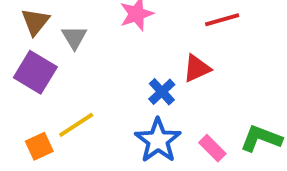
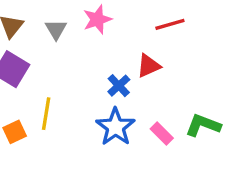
gray triangle: (74, 37) -> (56, 29), moved
yellow line: (76, 125) -> (46, 114), turned -48

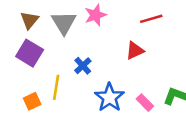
gray triangle: (56, 29) -> (64, 23), size x1.5
blue cross: (119, 86) -> (83, 66), moved

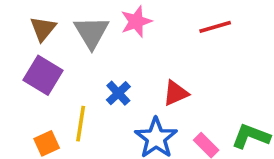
red triangle: (135, 51) -> (176, 93), moved

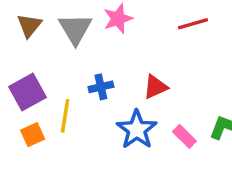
purple square: (43, 75) -> (28, 92), moved, turned 30
blue cross: (118, 93) -> (101, 87), turned 30

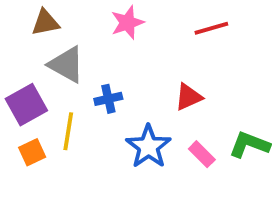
brown triangle: (29, 25) -> (45, 23), moved, turned 40
gray triangle: (75, 29) -> (66, 65), moved, turned -30
red triangle: (155, 87) -> (188, 97), moved

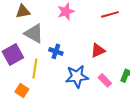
blue cross: (108, 99) -> (56, 51), turned 32
blue star: (148, 147) -> (77, 76), turned 30
orange square: (32, 152) -> (22, 90), moved, turned -32

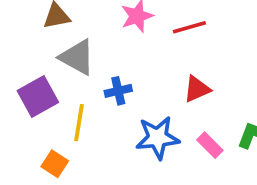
red line: (110, 14) -> (189, 27), moved
blue cross: (56, 51) -> (118, 91), turned -32

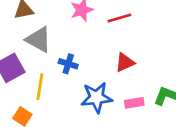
blue cross: (118, 91) -> (68, 64), turned 30
pink rectangle: (210, 145) -> (134, 103), turned -54

